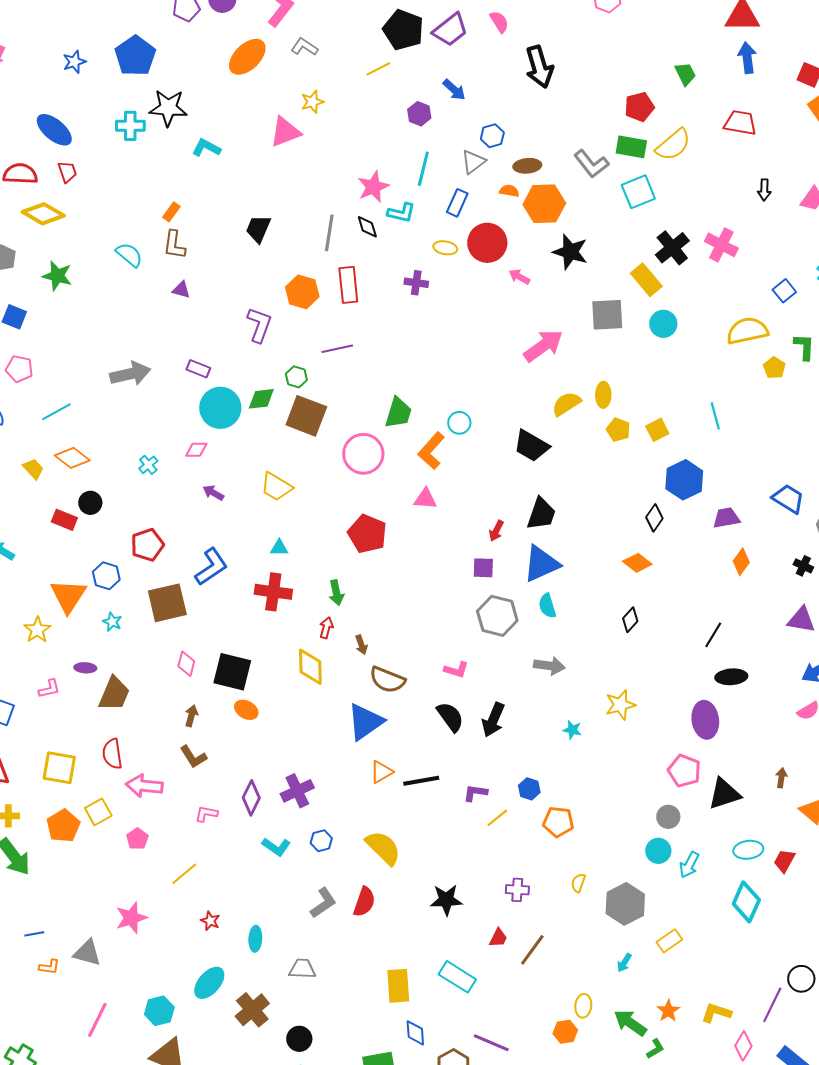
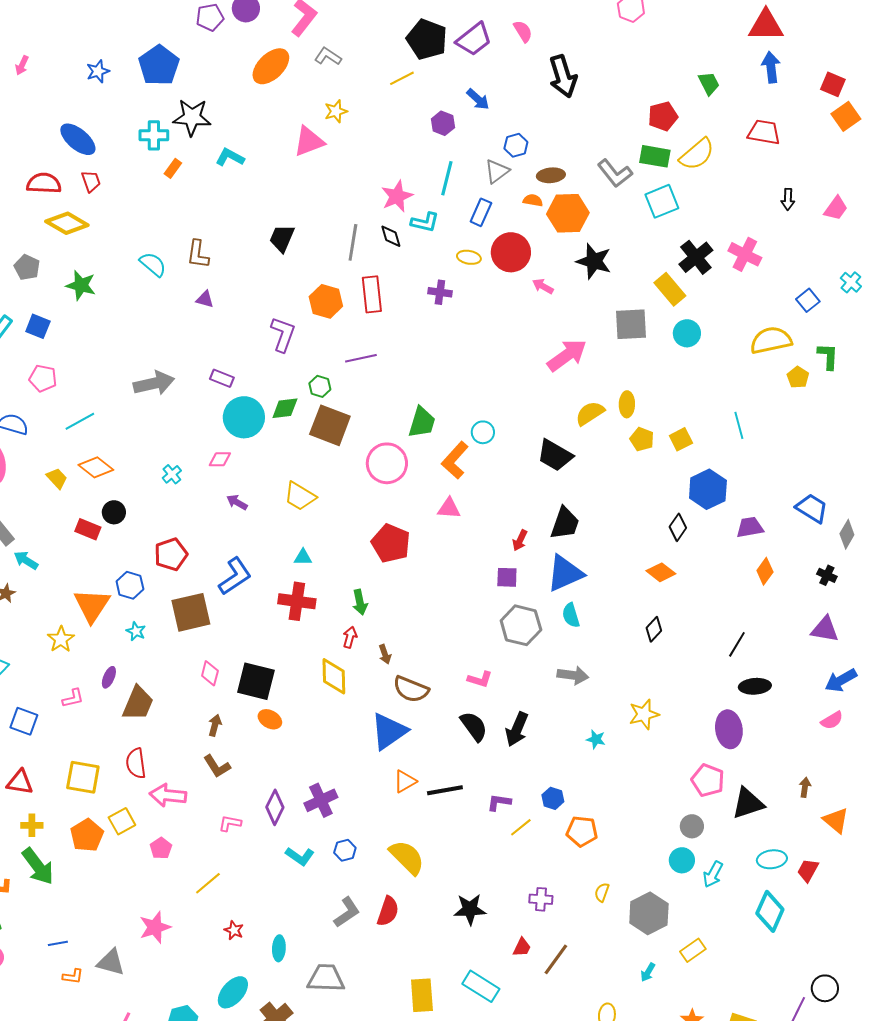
orange rectangle: (171, 212) -> (173, 168), moved
purple ellipse: (85, 668) -> (109, 677), turned -70
gray trapezoid: (302, 969) -> (326, 978), size x1.4

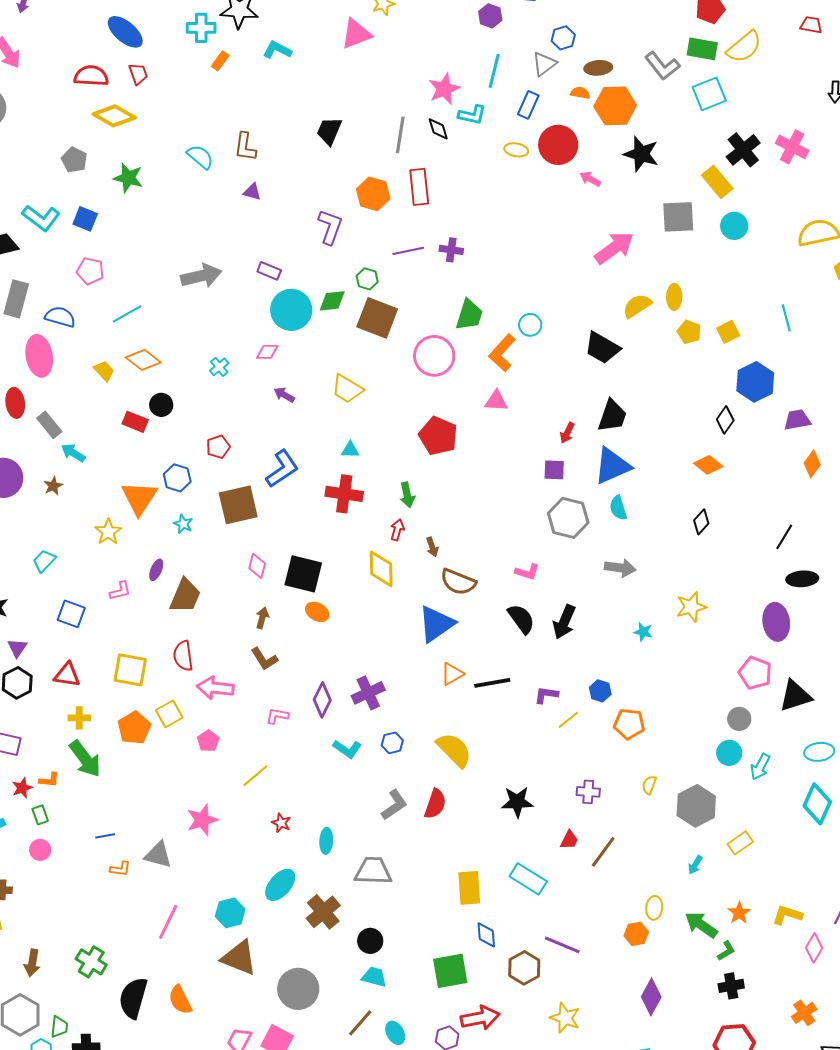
red trapezoid: (764, 132) -> (811, 25), size x0.7
purple cross: (440, 292) -> (451, 250), moved
red pentagon: (171, 554) -> (218, 447), size x0.7

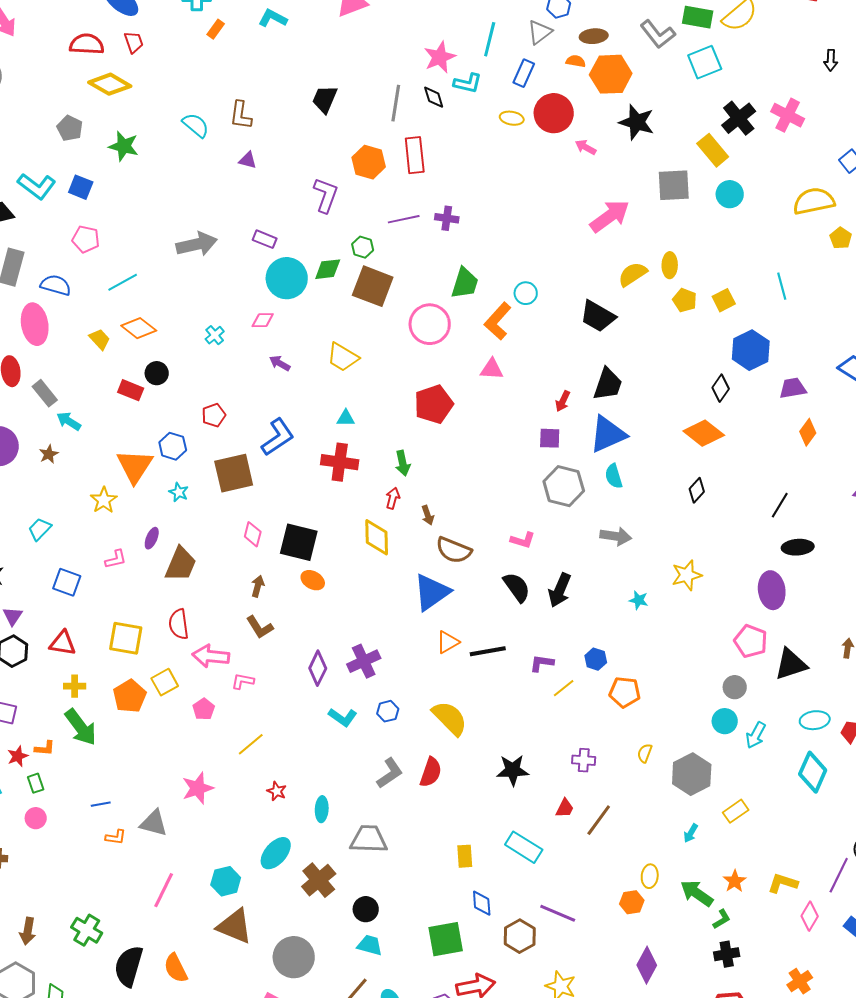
red pentagon: (438, 436) -> (434, 404), turned 30
orange diamond: (708, 465) -> (704, 433), size x1.4
pink L-shape: (277, 716) -> (243, 681), moved
yellow rectangle: (469, 888) -> (465, 856), size x0.7

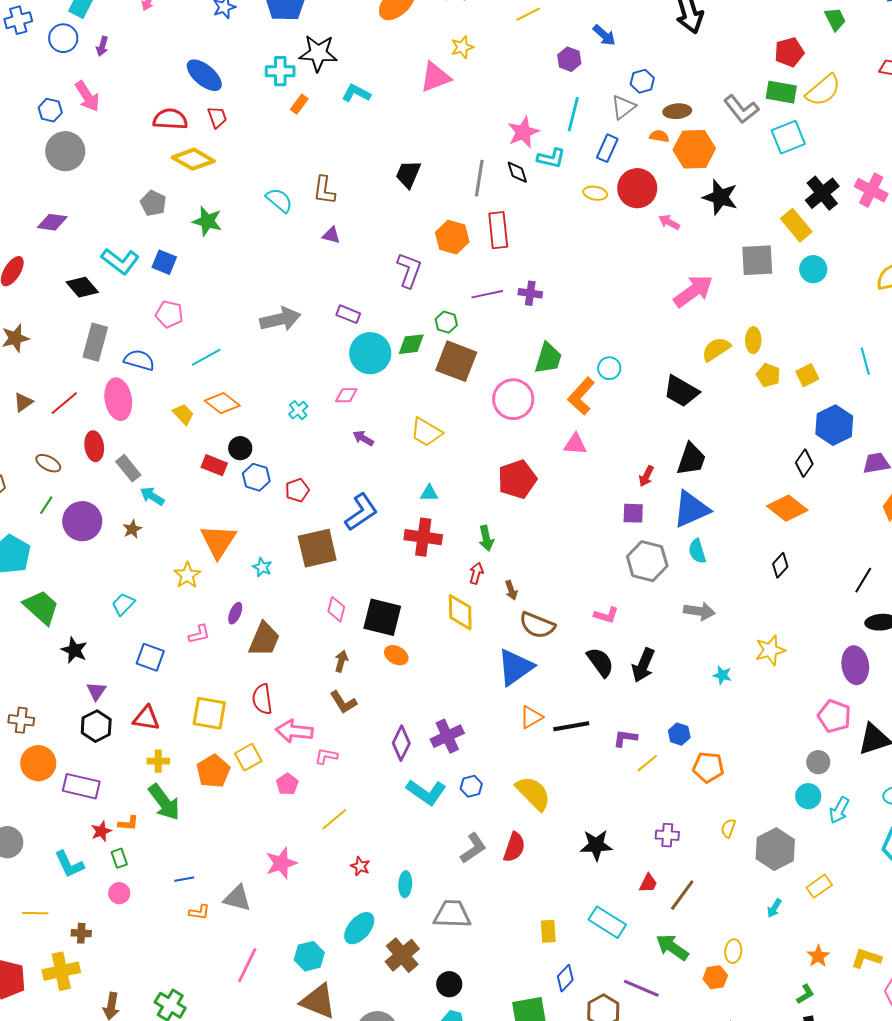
blue hexagon: (173, 446) -> (256, 477), moved
cyan L-shape: (343, 717) -> (426, 792), size x1.4
green arrow: (697, 893) -> (672, 947), moved
blue diamond: (482, 903) -> (565, 978), turned 48

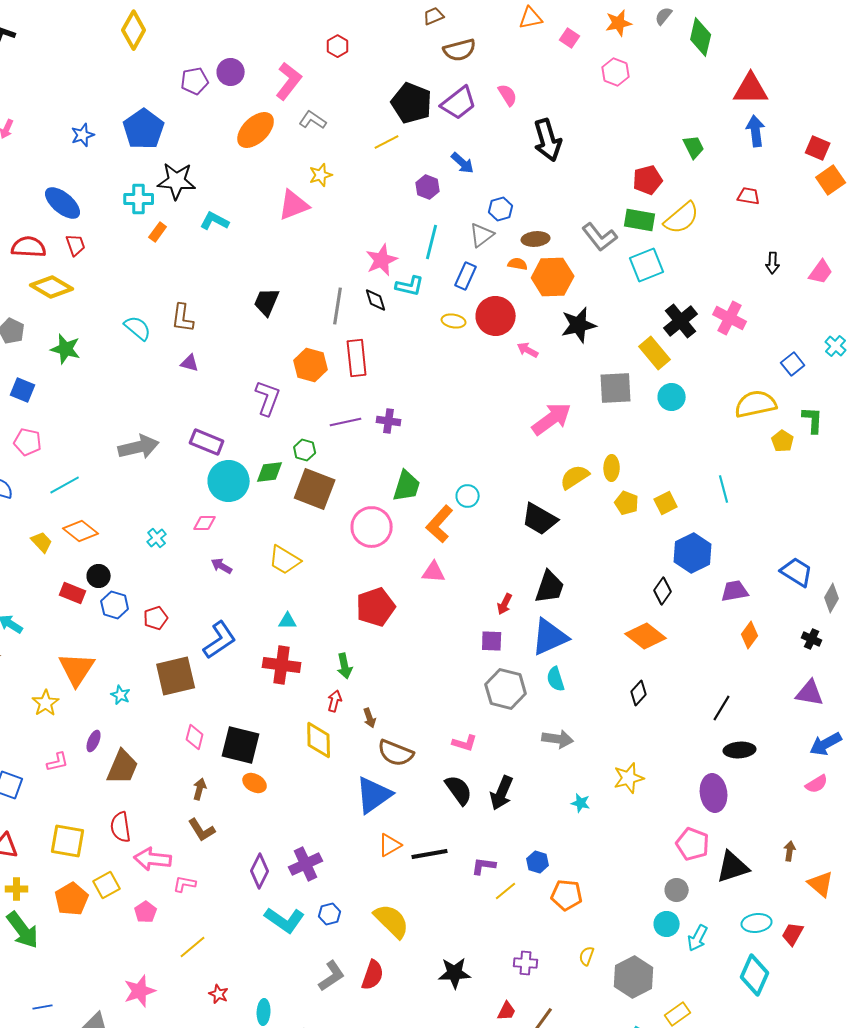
black star: (720, 197) -> (579, 325), turned -30
purple rectangle: (348, 314) -> (207, 442), size x1.4

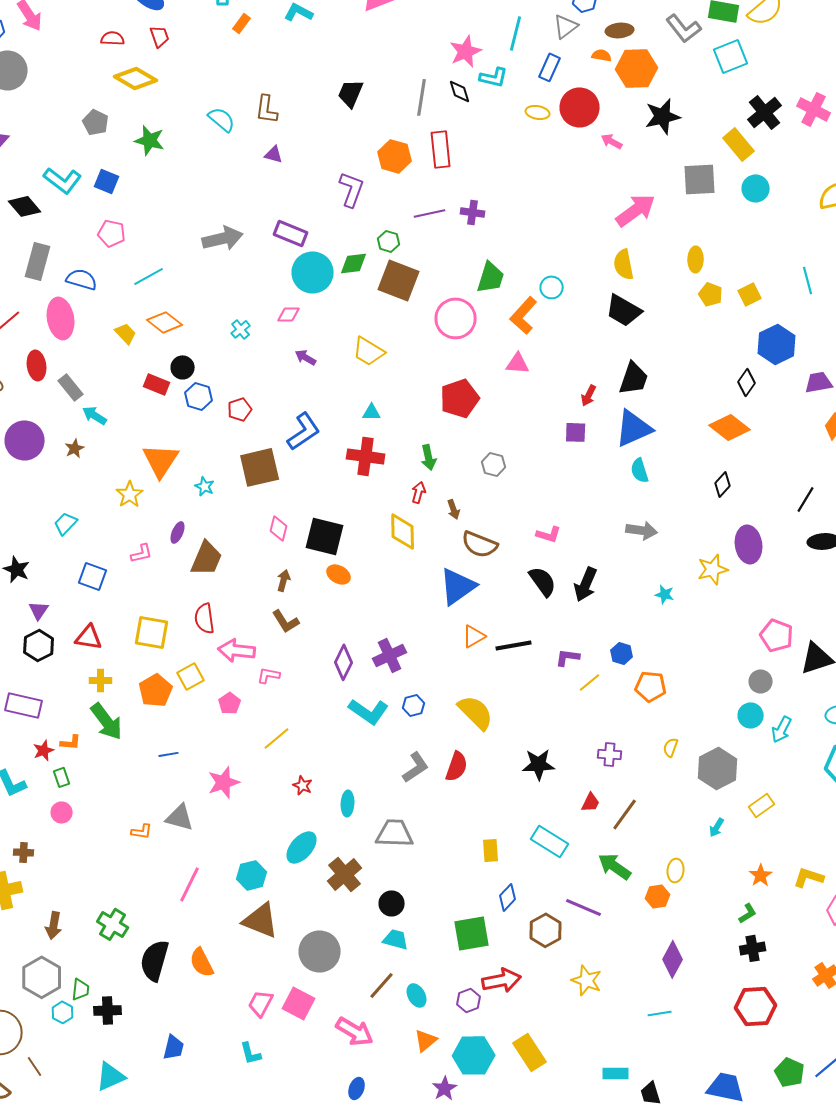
red semicircle: (29, 247) -> (113, 38), size x0.7
yellow semicircle: (575, 477) -> (624, 264), moved, turned -68
gray hexagon: (506, 689) -> (494, 464), moved, size x0.6
purple ellipse: (714, 793) -> (749, 544), moved
blue line: (43, 1007) -> (169, 754), moved

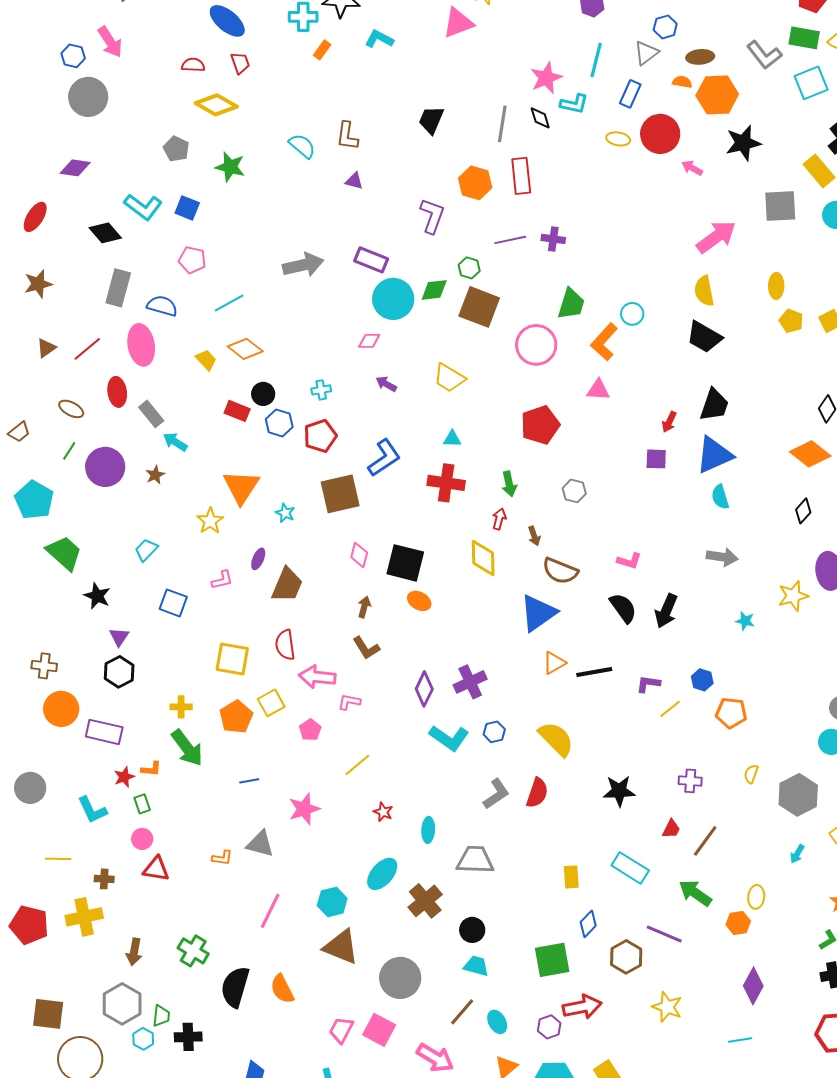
cyan cross: (241, 329) -> (321, 390), moved, turned 30
red pentagon: (240, 409) -> (320, 436), size x1.4
red triangle: (89, 637) -> (156, 869), moved

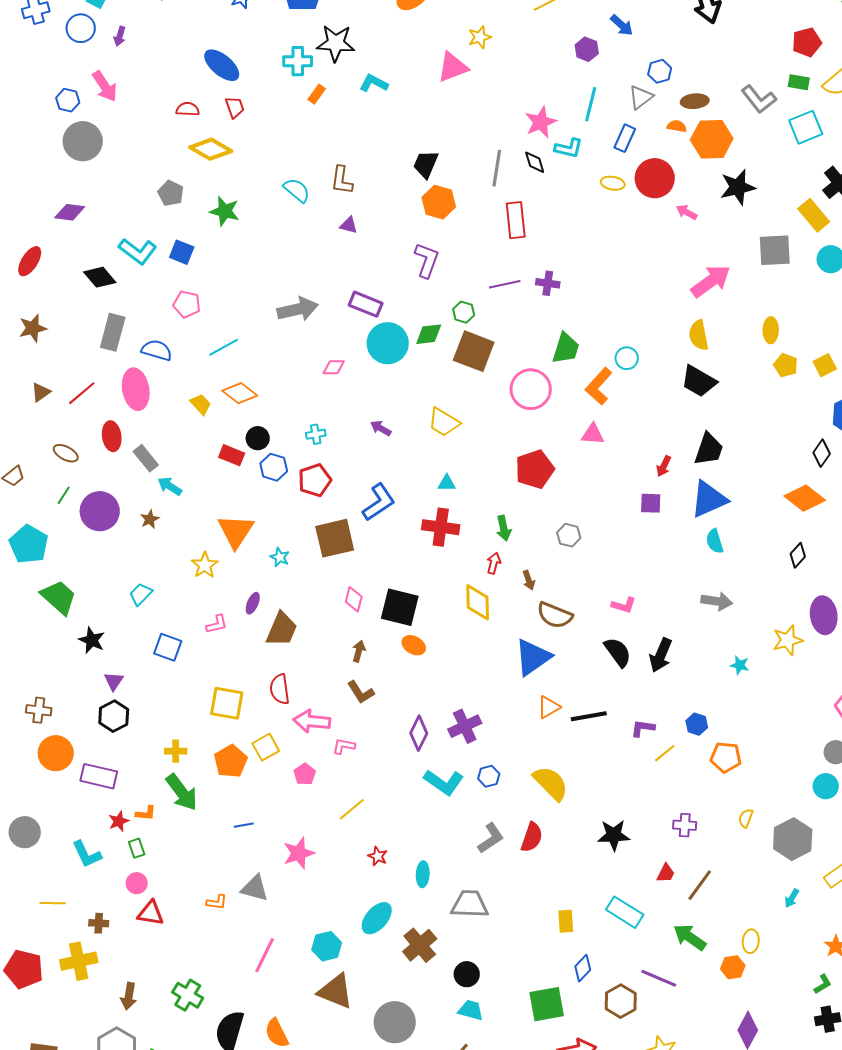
green rectangle: (804, 38) -> (799, 82), size x0.7
orange hexagon: (475, 183) -> (439, 202), moved
pink diamond: (369, 341) -> (334, 367), moved

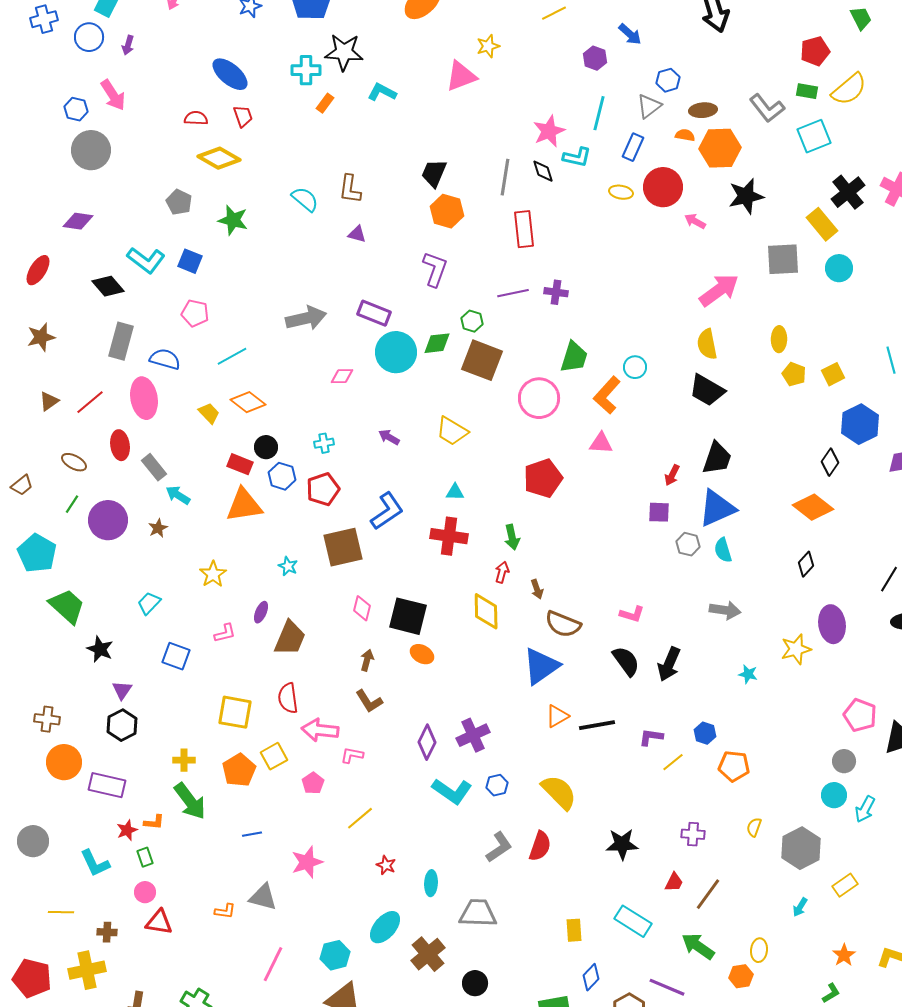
orange triangle: (236, 531) -> (244, 505), moved, turned 48
gray hexagon: (569, 535) -> (688, 544), moved

